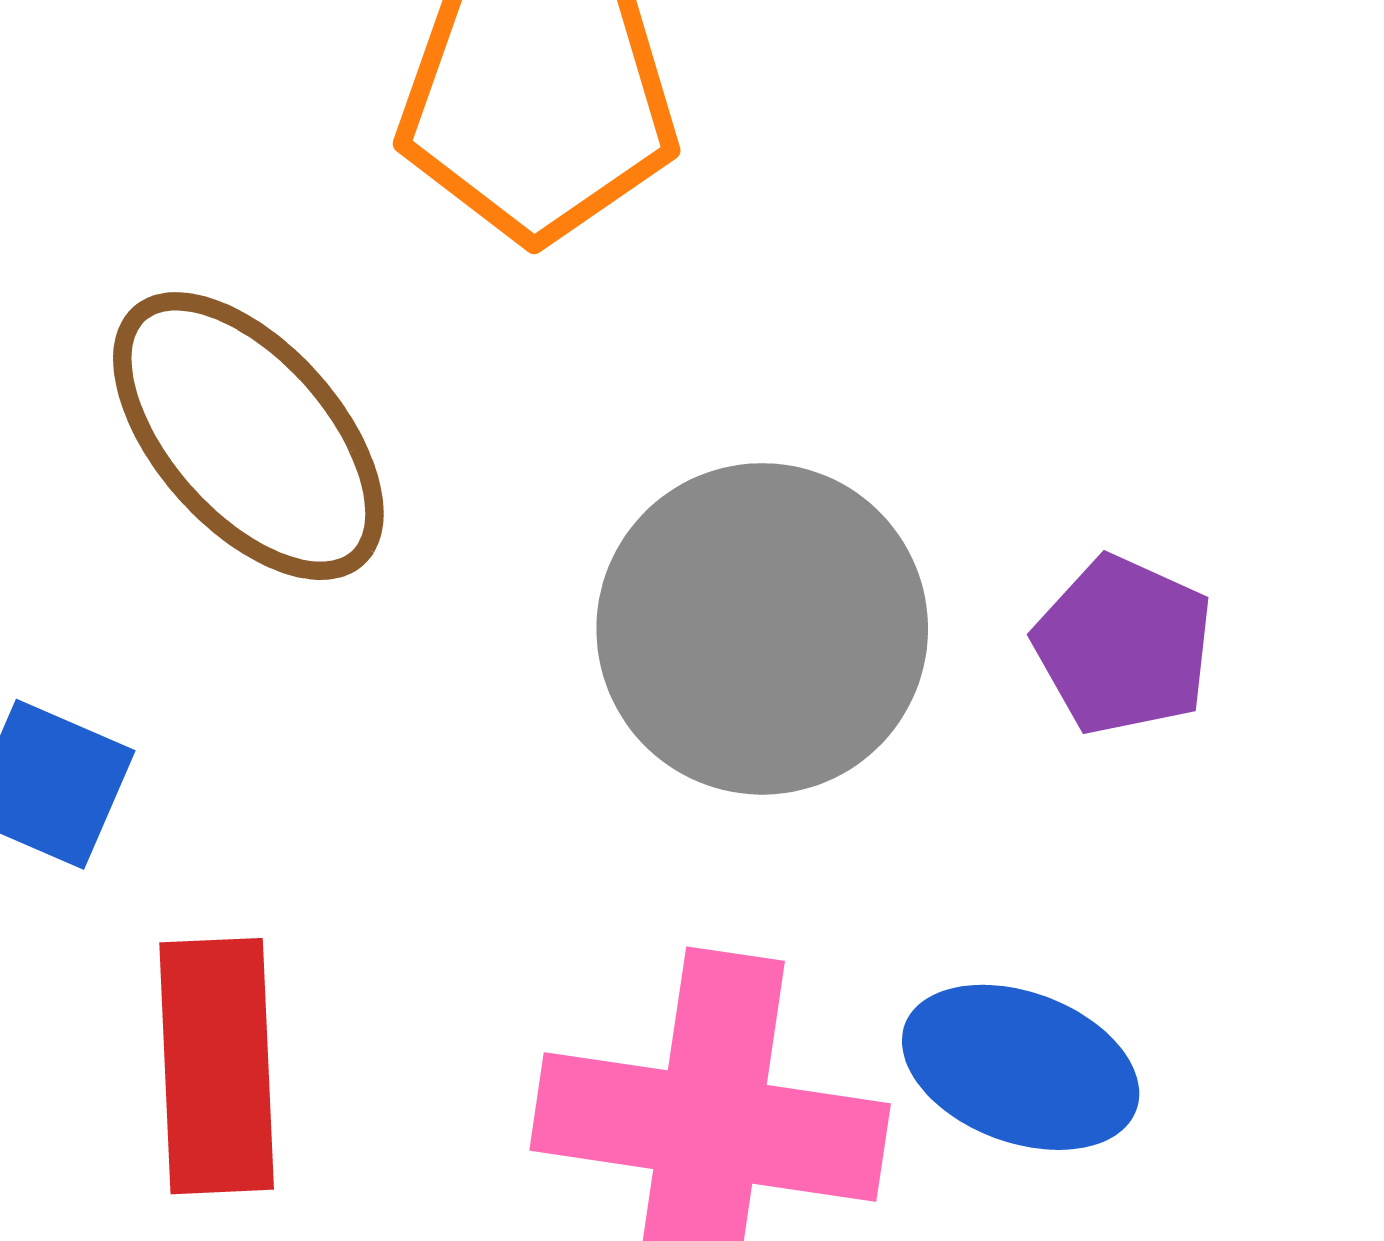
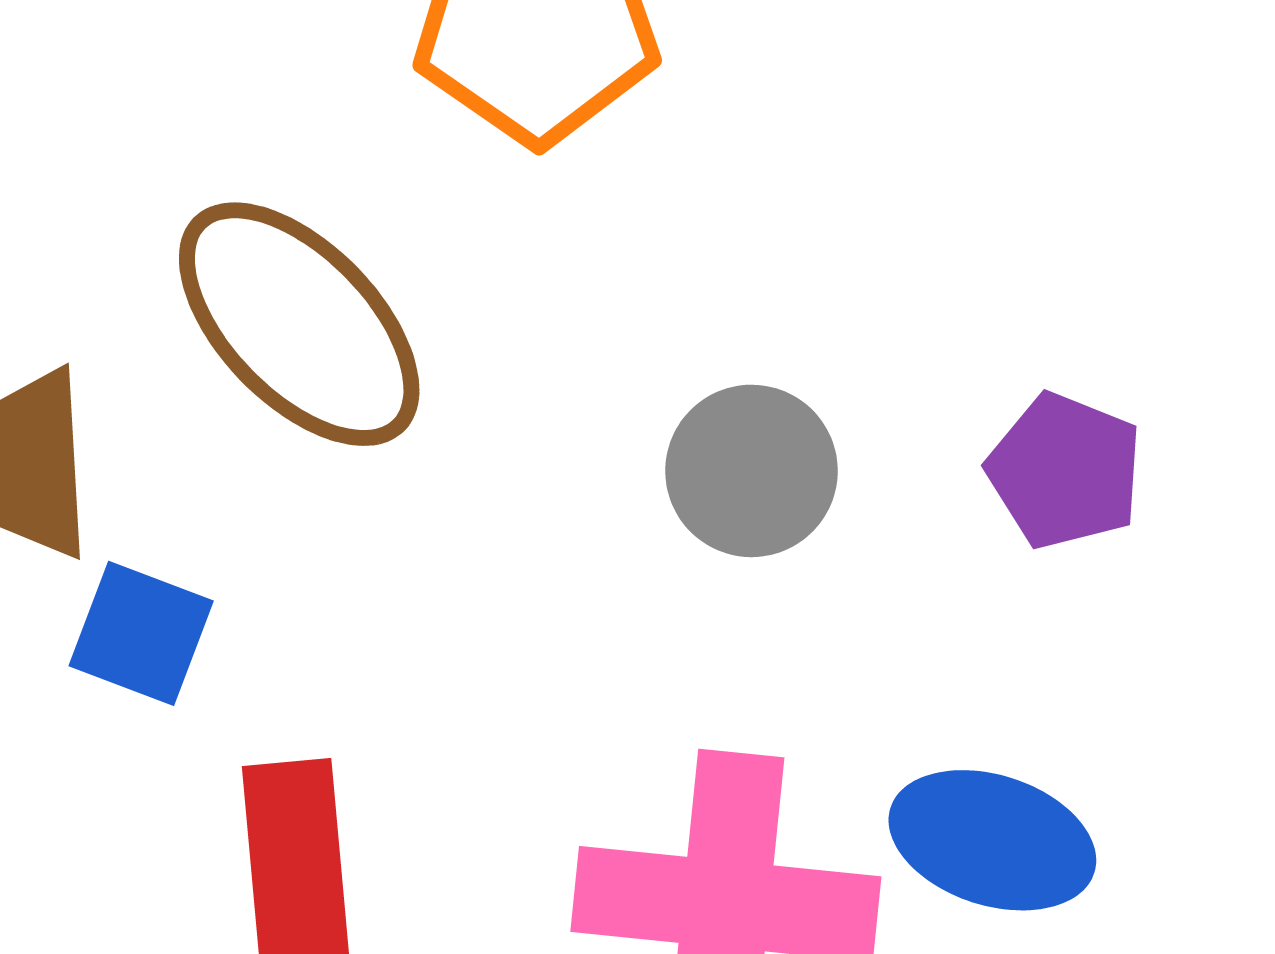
gray circle: (762, 629) -> (751, 471), size x0.6

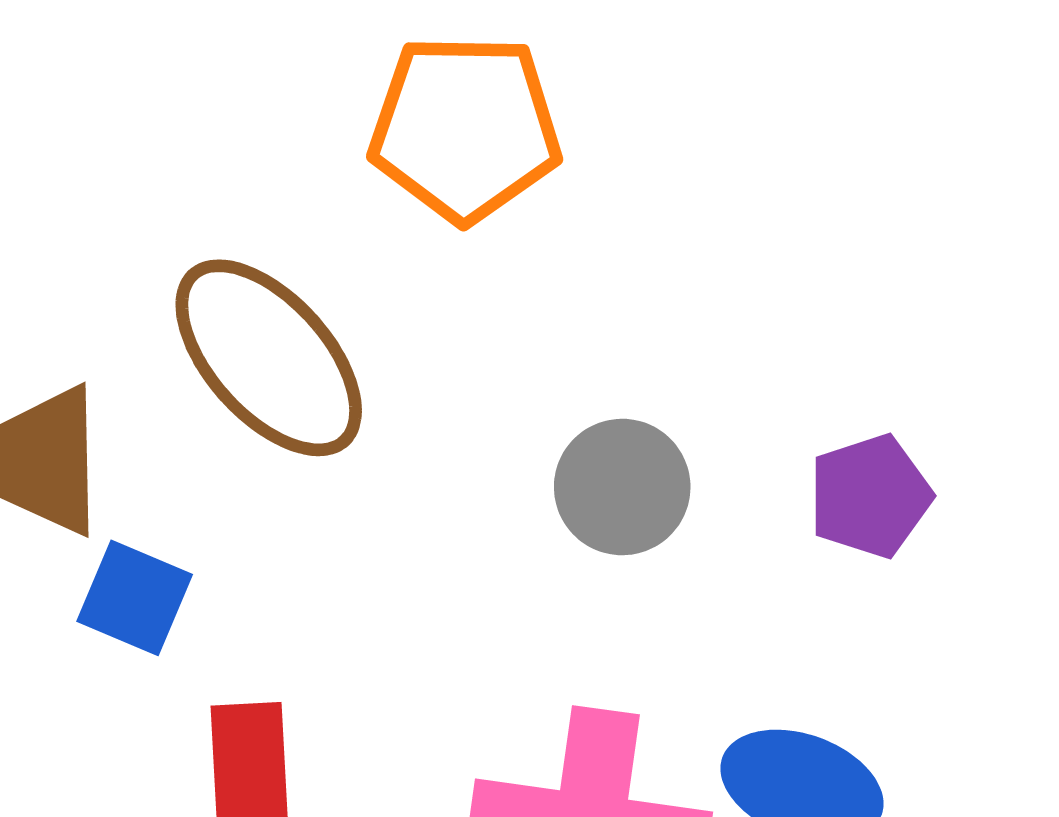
purple pentagon: (1065, 471) -> (870, 496), turned 30

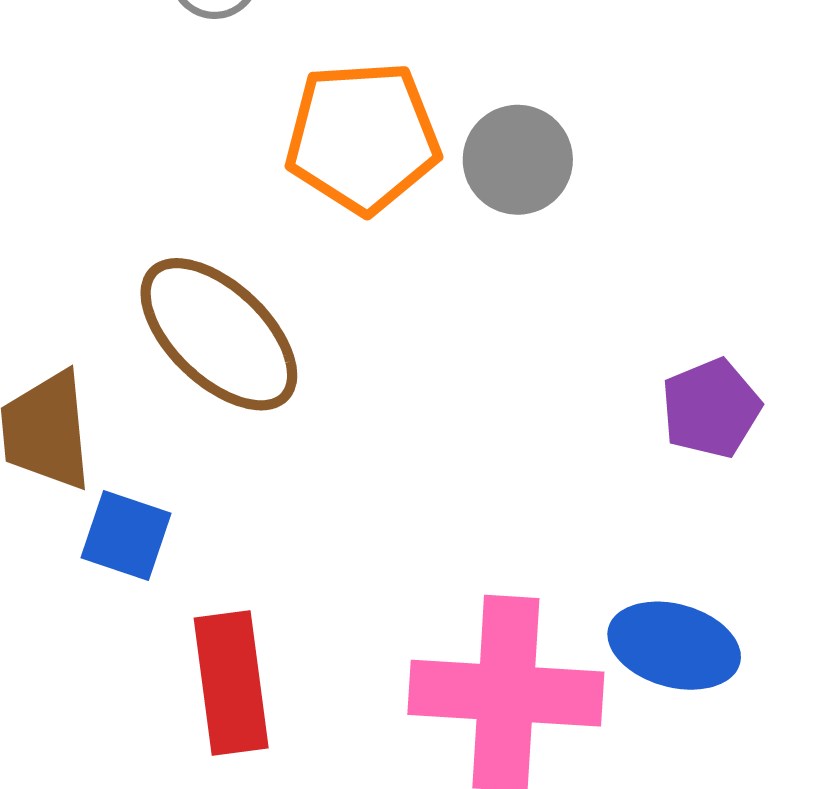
gray circle: (622, 487) -> (518, 160), moved

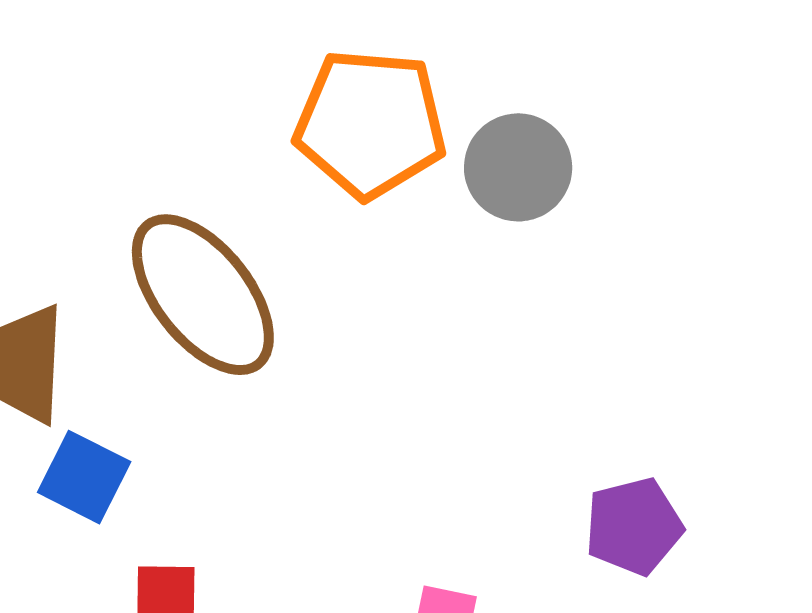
purple pentagon: (711, 408) -> (634, 526), moved

